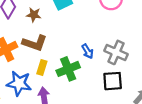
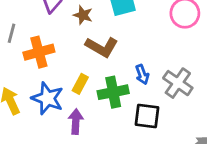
brown L-shape: (35, 43) -> (102, 47), moved
black square: (113, 81) -> (147, 116), moved

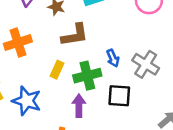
brown L-shape: (102, 47) -> (75, 35), turned -36
blue star: (47, 98) -> (27, 101), moved
purple arrow: (76, 122) -> (79, 106), moved

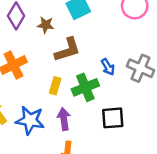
black square: (119, 96) -> (113, 118), moved
purple arrow: (79, 106) -> (64, 119), moved

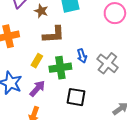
purple arrow: (64, 119) -> (37, 88), turned 36

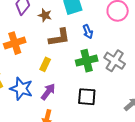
blue arrow: (82, 56) -> (88, 32), moved
green cross: (60, 68) -> (87, 61), moved

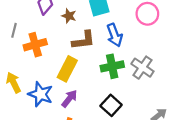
blue arrow: (88, 32) -> (115, 35), size x1.5
yellow rectangle: (45, 64) -> (67, 69), size x1.6
black square: (87, 97) -> (111, 105), turned 36

